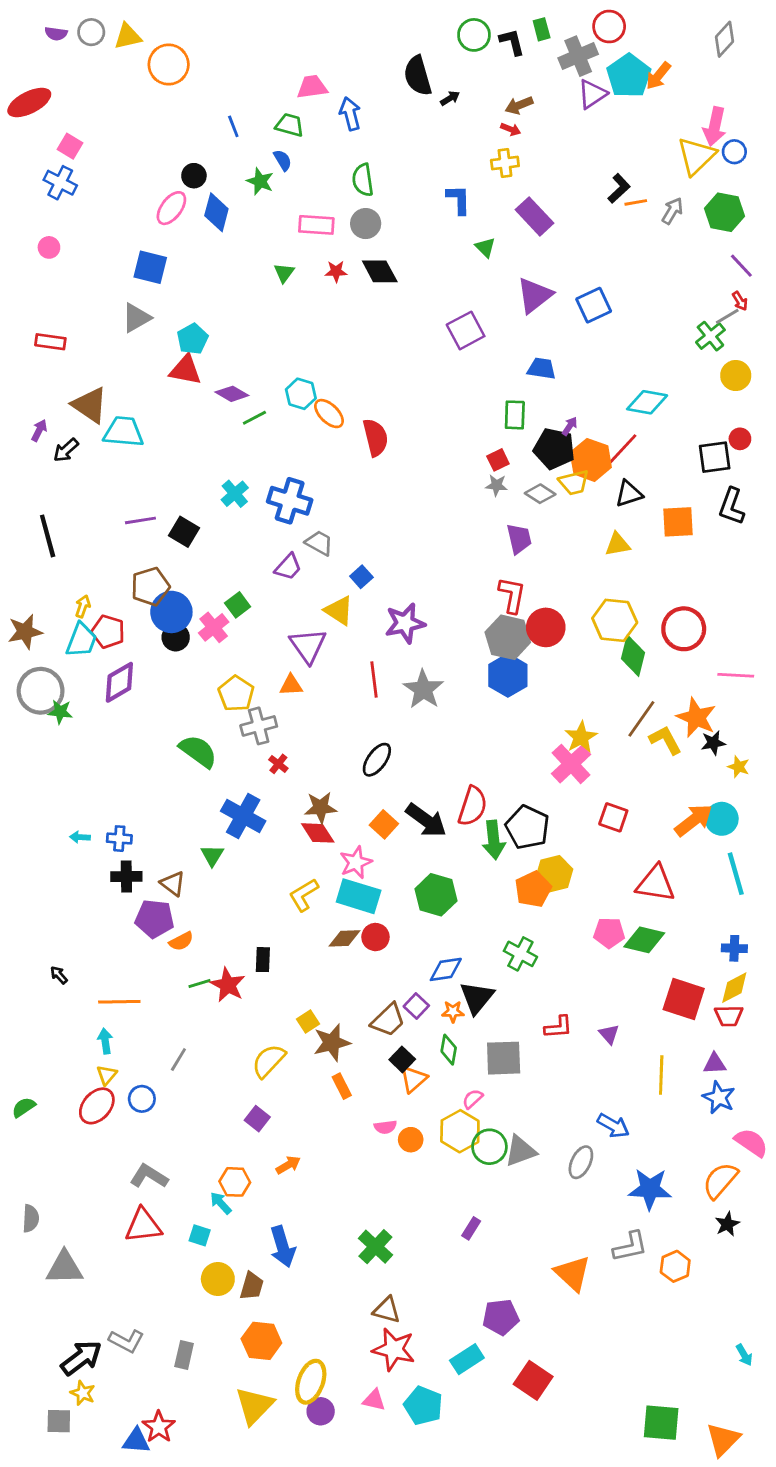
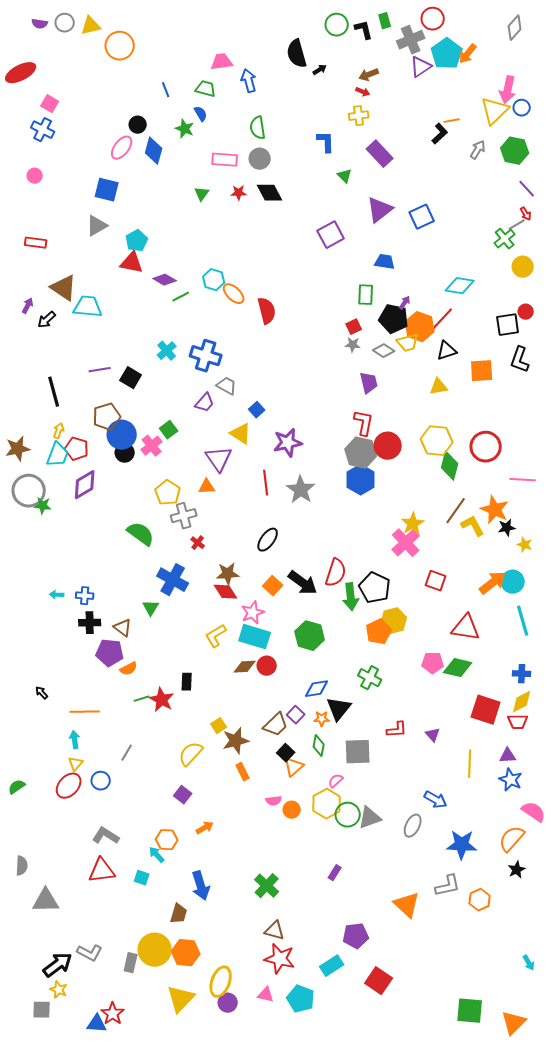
orange line: (636, 202) -> (452, 121), moved
black line: (48, 536) -> (54, 392), moved
yellow circle: (218, 1279) -> (155, 950), moved, size x1.4

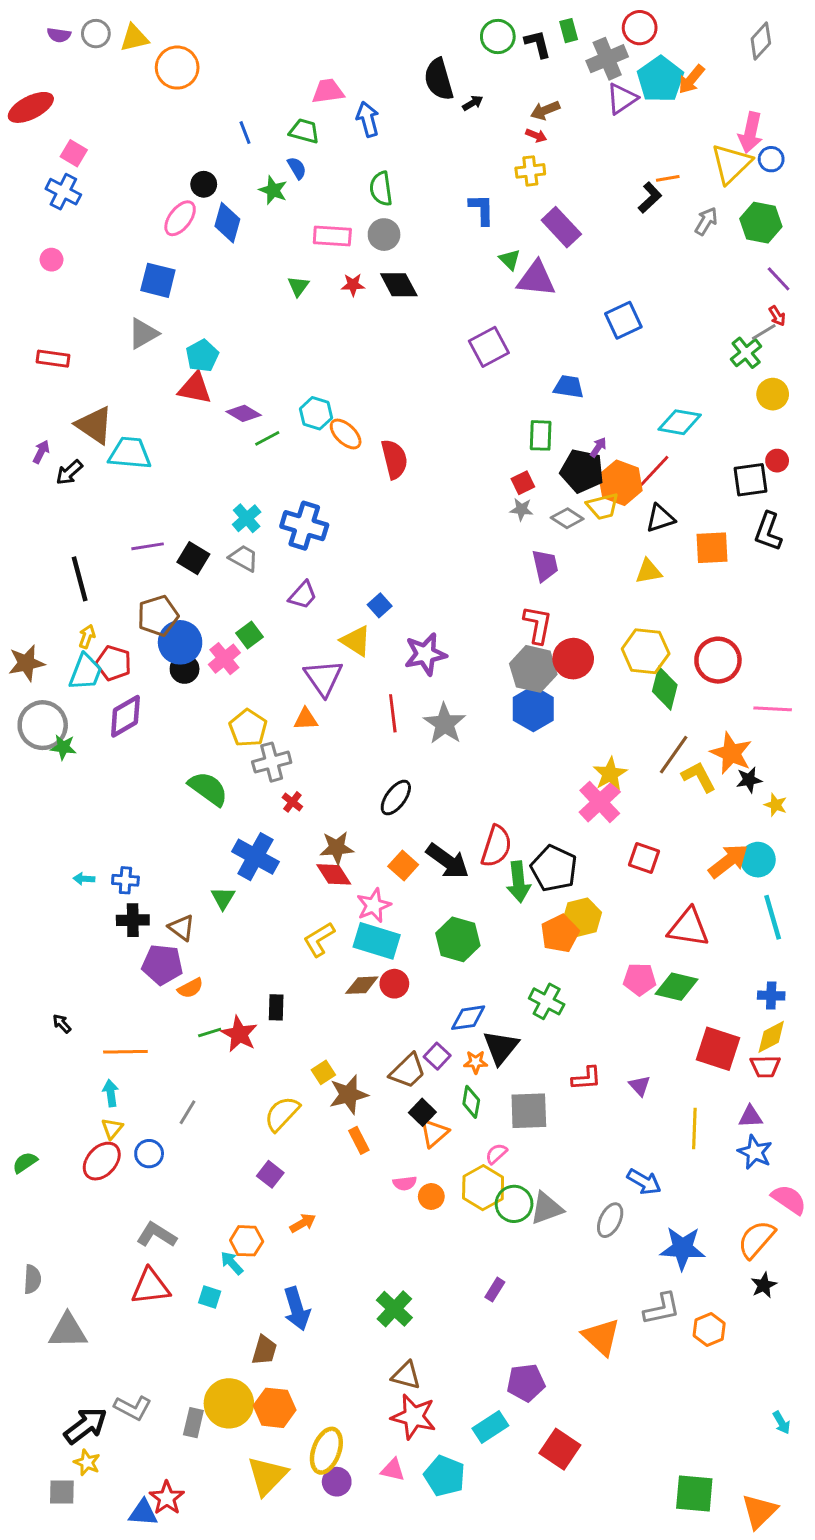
purple triangle: (380, 210) -> (536, 279), moved, turned 44
gray trapezoid: (227, 386) -> (244, 558), moved

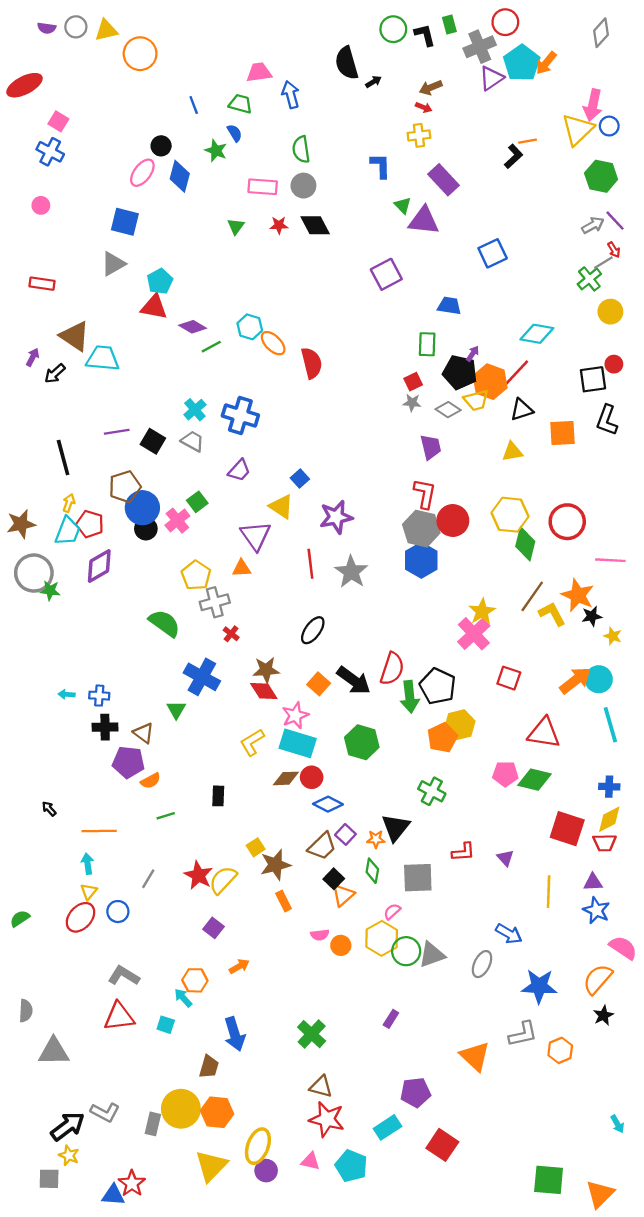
gray arrow: (706, 221) -> (593, 225), moved, turned 30
blue diamond: (468, 1018) -> (328, 804), moved, turned 36
red star: (239, 1034) -> (198, 875), moved

